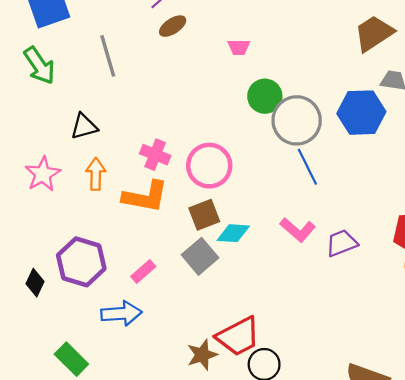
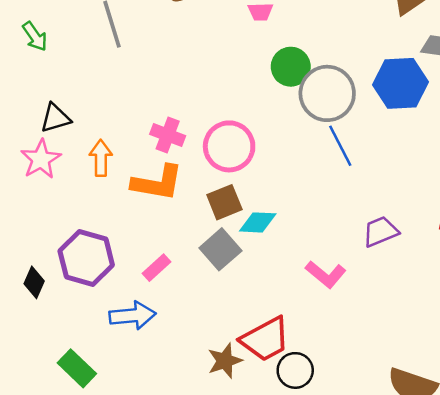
green arrow: (39, 66) -> (35, 36), size x0.7
black triangle: (84, 126) -> (55, 118), moved
pink L-shape: (298, 230) -> (326, 274), moved

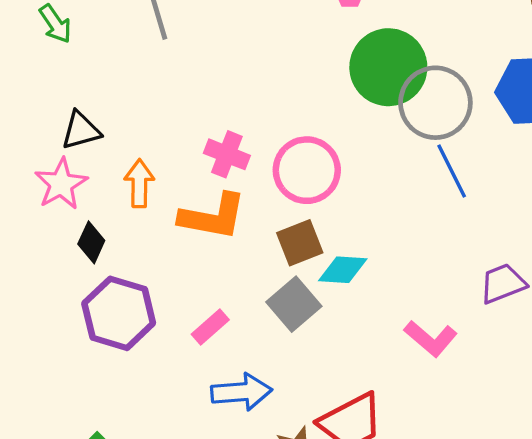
green circle: (291, 67) -> (388, 67), size x1.5
black diamond: (34, 282) -> (91, 242), moved
blue arrow: (133, 316) -> (241, 392), moved

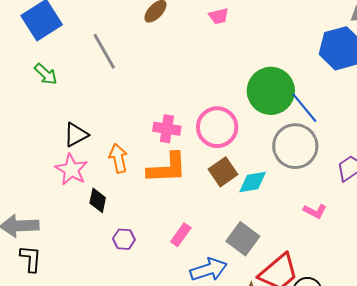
green circle: (388, 67) -> (271, 91), moved
gray circle: (435, 103) -> (295, 146), moved
gray square: (294, 304) -> (243, 239), moved
purple hexagon: (119, 313) -> (124, 239), size x0.5
pink L-shape: (431, 338) -> (315, 211), size x0.7

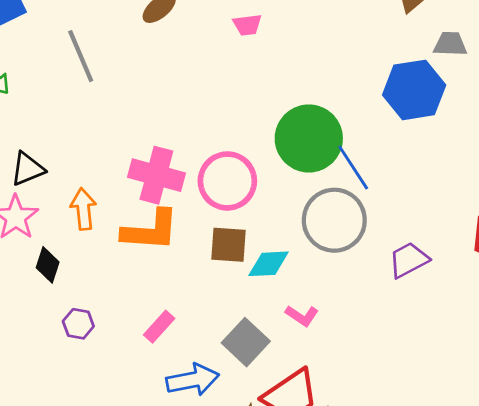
pink cross: (167, 129) -> (156, 175), size x1.4
brown square: (223, 172) -> (228, 245), turned 32
pink L-shape: (315, 211) -> (302, 316), moved

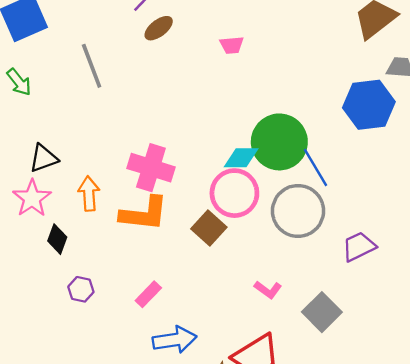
pink circle: (227, 181) -> (234, 193), moved
brown square: (228, 245) -> (209, 228), turned 36
cyan diamond: (268, 264) -> (241, 158), moved
gray square: (246, 342) -> (322, 312), moved

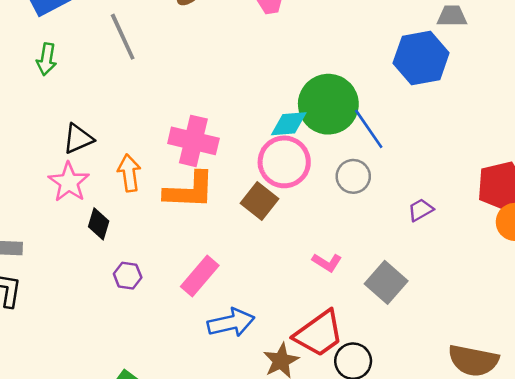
green arrow: (19, 82) -> (47, 59), turned 52
gray circle: (298, 211) -> (353, 176), size x0.6
purple trapezoid: (359, 247) -> (421, 210), size x0.7
pink rectangle: (148, 294) -> (200, 276), size x1.4

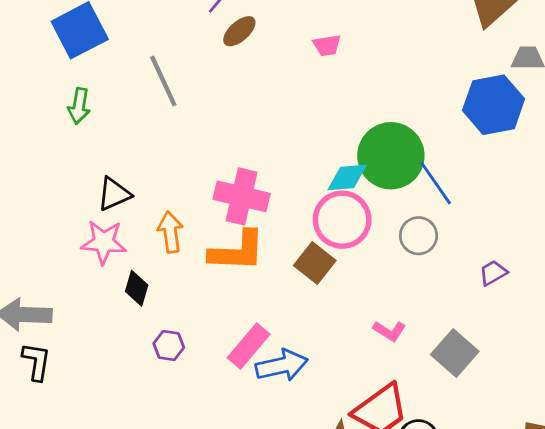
pink star: (69, 182) -> (104, 242), turned -30
blue arrow: (231, 323) -> (282, 365), moved

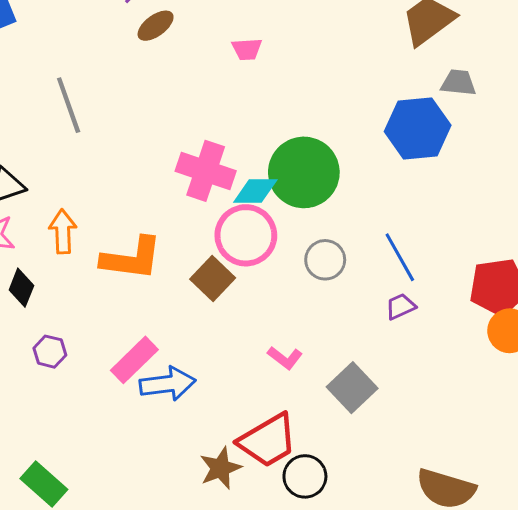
gray line: (163, 81) -> (69, 105), moved
blue line: (436, 183) -> (400, 257), moved
pink cross: (242, 196) -> (206, 171), moved

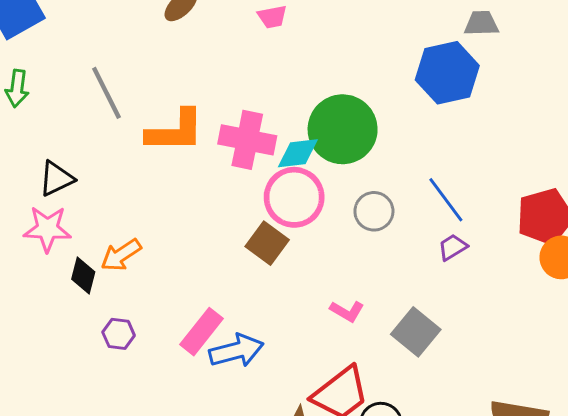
orange arrow: (63, 232) -> (121, 255), moved, turned -114
orange L-shape: (132, 258) -> (175, 131), moved

